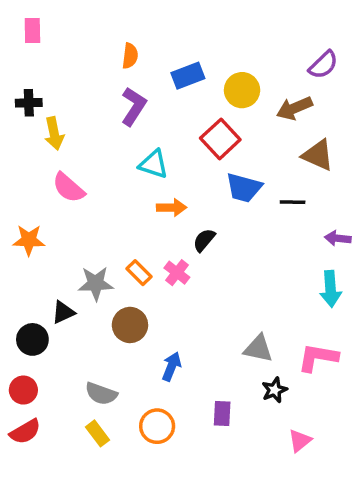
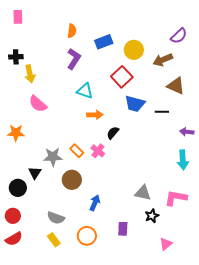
black triangle: (63, 312) -> (35, 173), turned -32

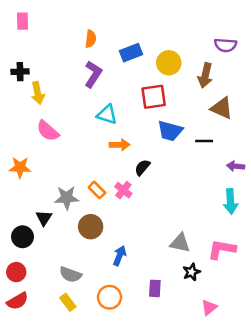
purple semicircle: (179, 36) -> (225, 45), turned 48
brown arrow: (163, 60) -> (205, 75), turned -54
red square: (122, 77) -> (154, 97), turned 35

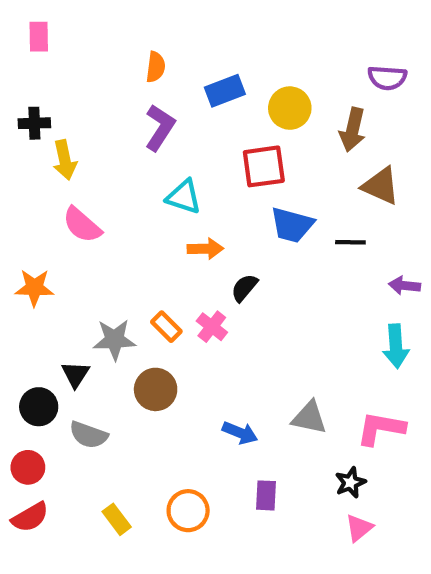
blue arrow: (120, 256) -> (240, 433), moved, turned 90
black star: (191, 272) -> (350, 482), moved
gray semicircle: (70, 275) -> (88, 435), moved

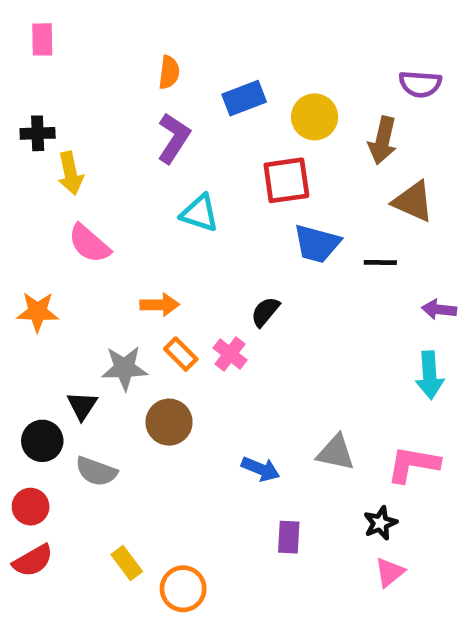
orange arrow: (205, 249) -> (160, 305), moved
orange circle: (188, 511) -> (183, 589), moved

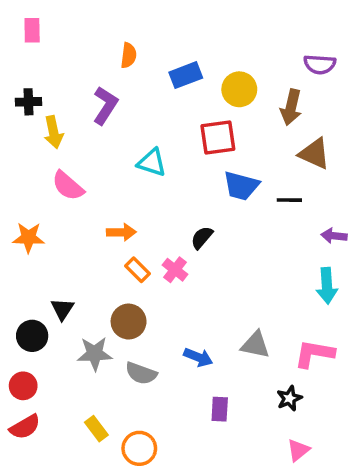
purple L-shape: (174, 138) -> (105, 105), moved
gray star: (124, 368) -> (95, 354), moved
gray semicircle: (96, 471) -> (141, 373), moved
pink triangle: (390, 572) -> (298, 450), moved

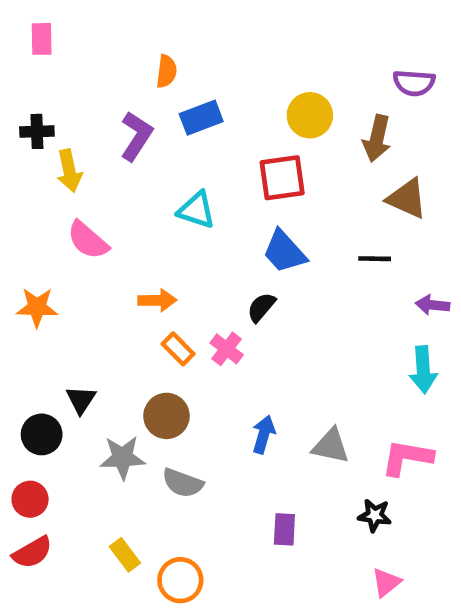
blue rectangle: (186, 75) -> (201, 118), moved
blue trapezoid: (241, 186) -> (284, 252), moved, turned 33
blue arrow: (198, 357) -> (264, 434), moved, turned -96
black star: (289, 398) -> (375, 515), turned 30

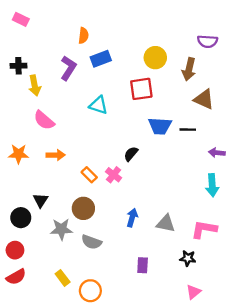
pink rectangle: (42, 39) -> (21, 19), turned -63
blue trapezoid: (284, 252) -> (160, 126), moved, turned -45
orange arrow: (157, 300) -> (56, 155), moved

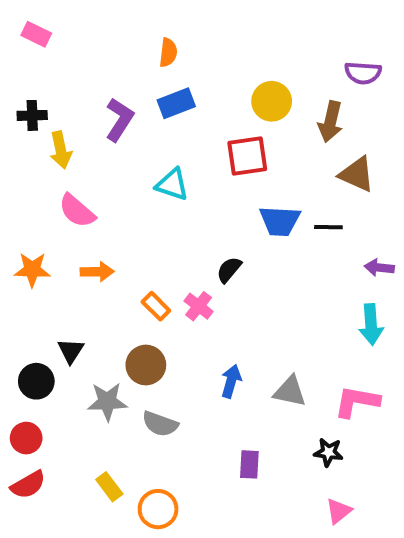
orange semicircle: (83, 36) -> (168, 53), moved

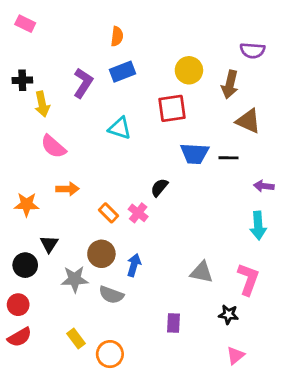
orange star: (32, 270) -> (27, 204), moved
blue arrow: (231, 381) -> (134, 265), moved
pink L-shape: (357, 402) -> (248, 279), turned 100

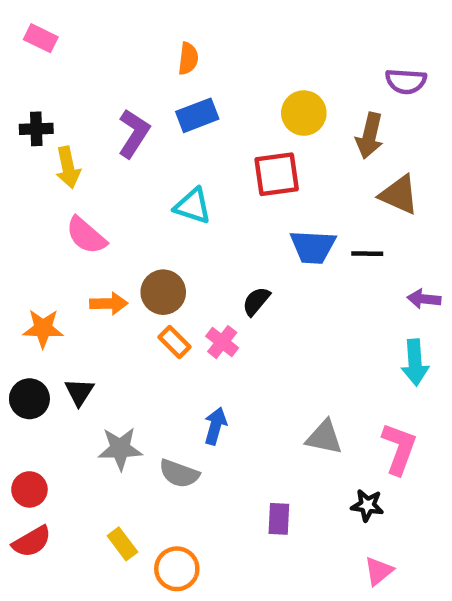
brown circle: (101, 254) -> (163, 292), moved
black circle: (25, 265) -> (29, 399), moved

